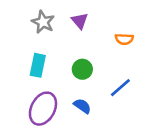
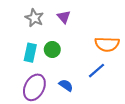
orange semicircle: (124, 39) -> (107, 44), moved, size x1.6
green circle: (82, 69) -> (52, 49), moved

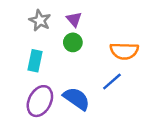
green circle: (52, 49) -> (73, 42), moved
blue semicircle: (66, 85) -> (77, 99), size x1.6

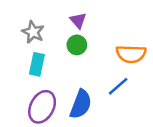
gray star: (40, 20) -> (33, 32), moved
blue semicircle: (77, 99) -> (81, 104), turned 76

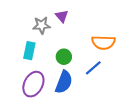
gray star: (33, 32) -> (42, 25), moved, turned -30
green circle: (77, 45) -> (64, 57), moved

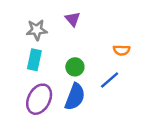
gray star: (42, 25) -> (37, 30), moved
orange semicircle: (103, 43) -> (122, 50), size x0.6

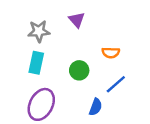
orange semicircle: (122, 50) -> (111, 53), moved
blue semicircle: (75, 97) -> (96, 107), moved, size x0.6

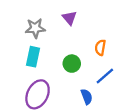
orange semicircle: (111, 53) -> (100, 48), turned 98
blue semicircle: (96, 107) -> (87, 97), turned -42

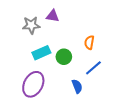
purple triangle: (69, 18) -> (53, 16), moved, turned -40
cyan rectangle: (33, 57) -> (41, 53), moved, turned 54

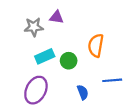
orange semicircle: (89, 42) -> (96, 45), size x1.5
blue line: (93, 68) -> (112, 80), moved, turned 36

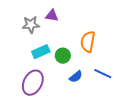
blue line: (112, 80) -> (103, 74), turned 30
blue semicircle: (83, 92) -> (76, 77), moved, turned 72

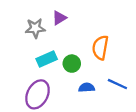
purple triangle: (52, 16) -> (59, 18), turned -40
blue semicircle: (76, 77) -> (87, 88), turned -144

